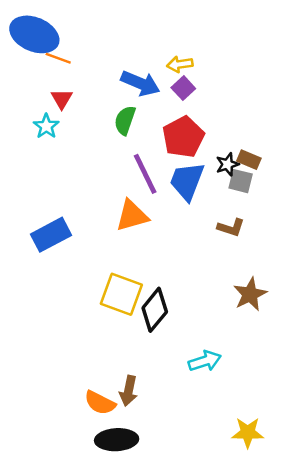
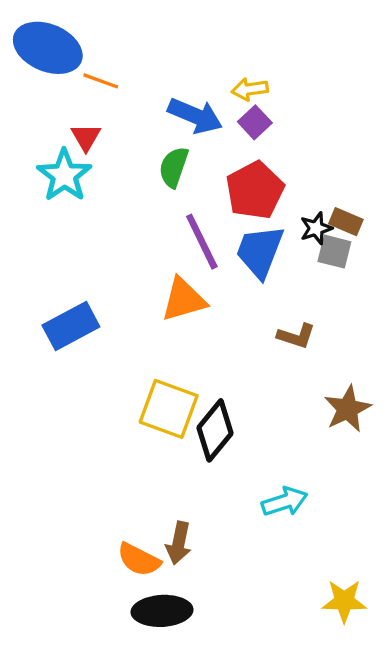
orange line: (58, 58) -> (101, 81), moved
cyan star: (46, 126) -> (64, 175), size x1.5
brown L-shape: (231, 228) -> (296, 336), moved

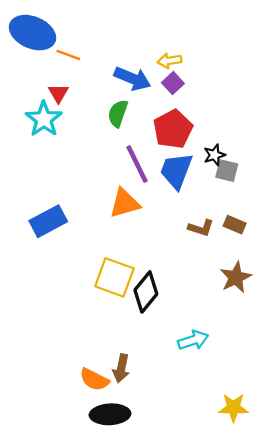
brown rectangle: (346, 222) -> (235, 225), moved

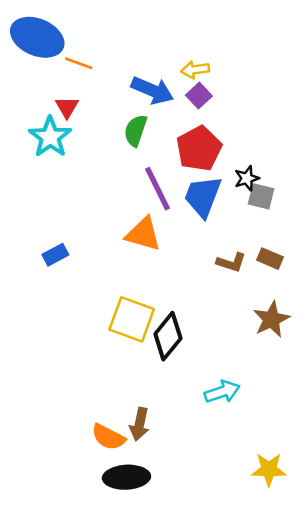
orange triangle: (125, 203) -> (143, 234), turned 32
blue rectangle: (48, 221) -> (55, 255), size x0.6

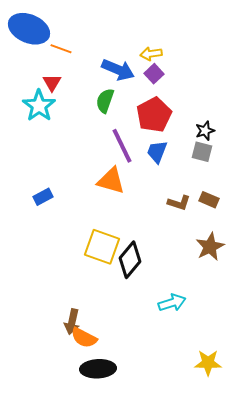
black star: (247, 178) -> (205, 131), moved
blue trapezoid: (203, 196) -> (157, 152), size x0.7
brown arrow: (139, 424) -> (72, 322), moved

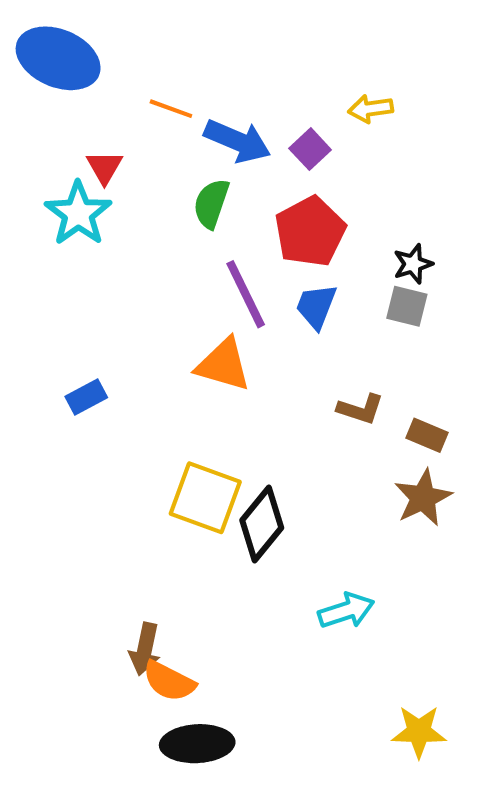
orange line: (61, 49) -> (171, 109), moved
yellow arrow: (151, 54) -> (371, 109), moved
brown rectangle: (209, 200) -> (427, 435), moved

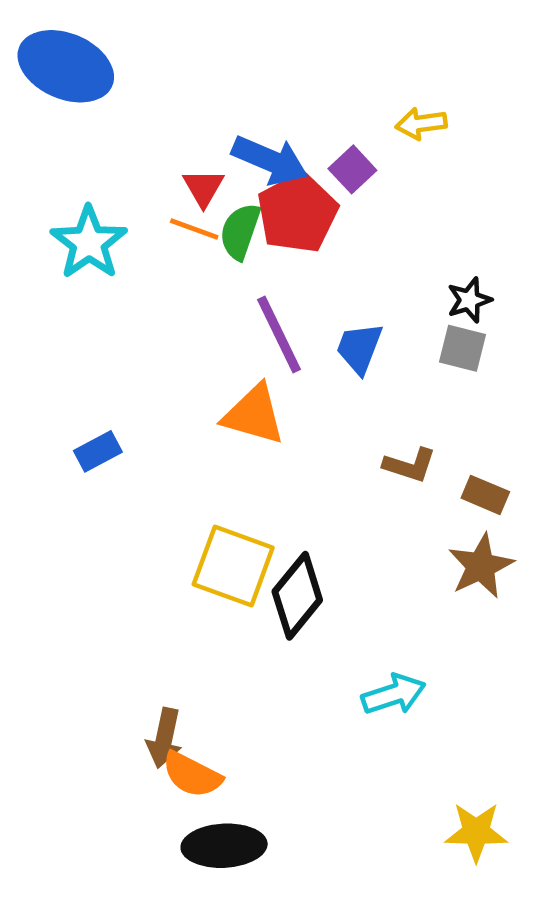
orange line: (171, 109) -> (194, 229), moved
red triangle: (104, 167) -> (203, 188), moved
red pentagon: (310, 232) -> (297, 213), moved

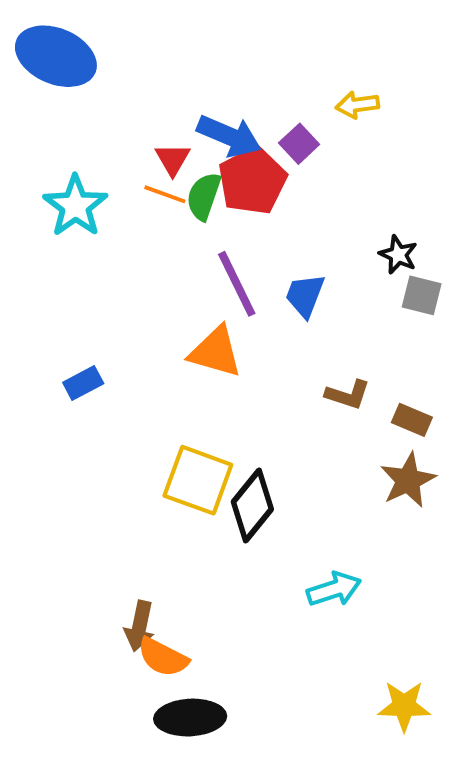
black star: (469, 300) -> (398, 255), turned -30
gray square: (462, 348) -> (422, 295), moved

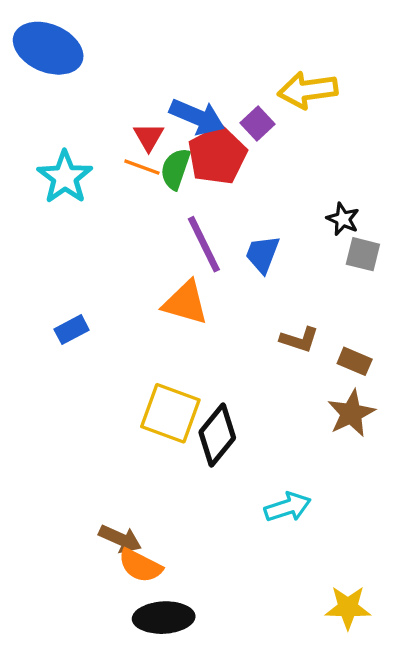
yellow arrow: (357, 105) -> (308, 90), size x1.6
brown arrow: (140, 626) -> (120, 539), turned -78

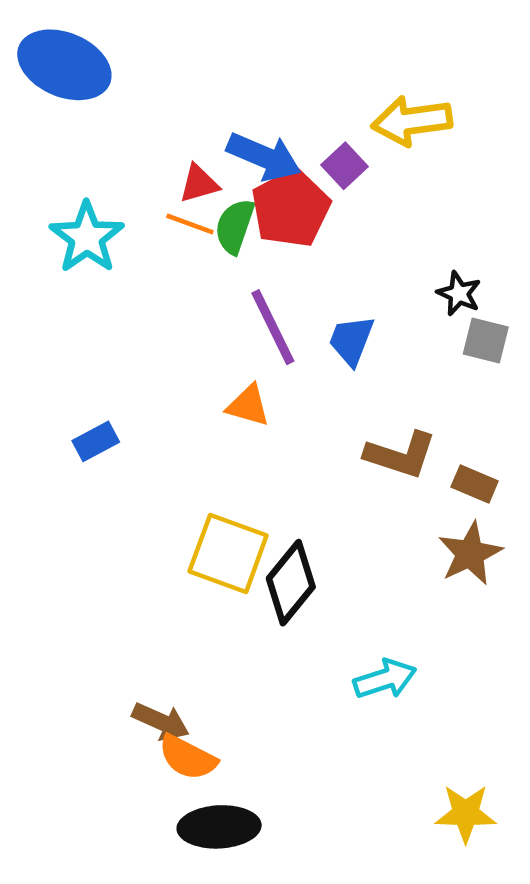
red triangle: (149, 137) -> (199, 184), turned 44
orange triangle: (185, 303) -> (248, 406), size x0.7
brown L-shape: (299, 340) -> (401, 455), size x1.4

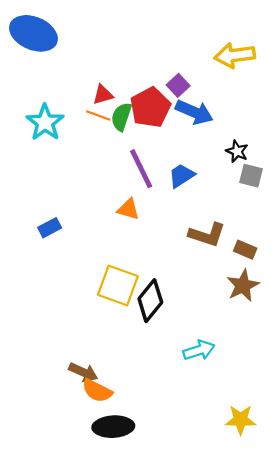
yellow arrow: (412, 121) -> (235, 55), moved
blue arrow: (264, 157) -> (194, 112), moved
blue trapezoid: (351, 341) -> (182, 176), turned 36

